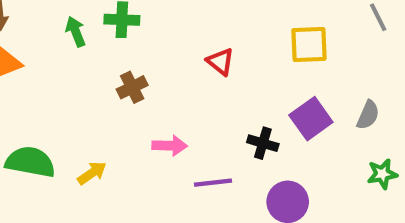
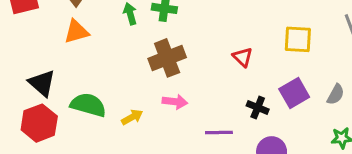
red triangle: (220, 62) -> (243, 57), moved
brown cross: (132, 87) -> (167, 58), size x1.6
pink arrow: (170, 146) -> (175, 102), moved

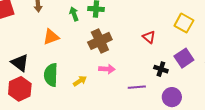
orange triangle: (76, 32) -> (51, 37), moved
yellow square: (298, 39) -> (184, 23), turned 30
green semicircle: (88, 105) -> (51, 75), turned -100

